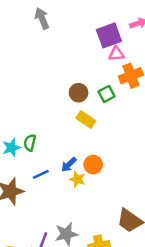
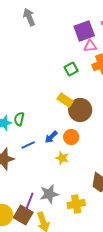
brown circle: (79, 93) -> (80, 110), moved, size x1.5
green square: (107, 94) -> (71, 69), moved
yellow star: (77, 179) -> (62, 158), moved

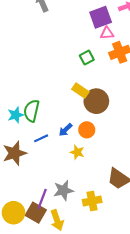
green semicircle: (19, 119) -> (32, 111), size x1.5

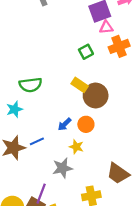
green semicircle: (32, 111) -> (30, 85), moved, turned -110
blue line: (41, 138) -> (37, 141), moved
gray star: (63, 190) -> (62, 168), moved

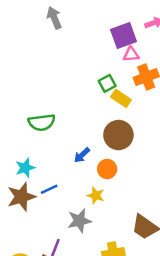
yellow rectangle: (80, 85) -> (121, 98), moved
cyan star: (14, 109) -> (25, 168), moved
blue arrow: (65, 124) -> (82, 155), moved

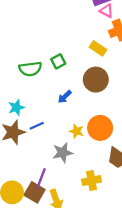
pink triangle: (131, 54) -> (107, 11), turned 32
green square: (107, 83) -> (58, 61), moved
orange circle: (107, 169) -> (100, 128), moved, size x1.5

